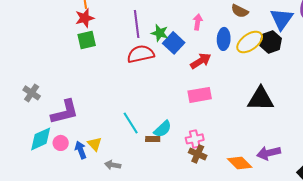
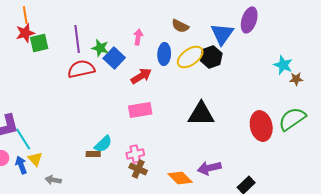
green square: (87, 40) -> (39, 43), moved
cyan line: (131, 123) -> (23, 139), moved

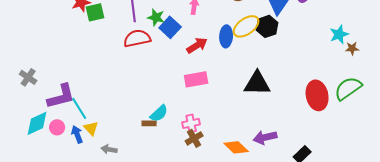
blue ellipse: (164, 54) -> (226, 36), moved
cyan star: (283, 65) -> (339, 34), turned 30
brown cross: (138, 169) -> (194, 138), turned 36

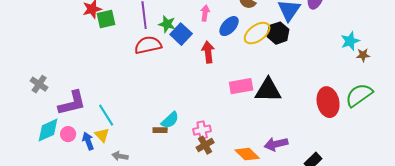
blue ellipse: (226, 36) -> (229, 26), moved, turned 40
red arrow: (197, 45) -> (208, 52), turned -65
pink rectangle: (196, 79) -> (241, 86), moved
cyan line: (79, 108) -> (106, 115), moved

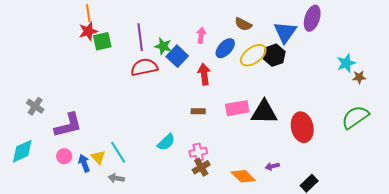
red ellipse: (328, 102) -> (302, 127), moved
cyan line: (106, 115) -> (118, 152), moved
cyan diamond: (48, 130) -> (22, 151), moved
brown rectangle: (160, 130) -> (198, 111), moved
purple arrow: (276, 144) -> (272, 166), size x0.6

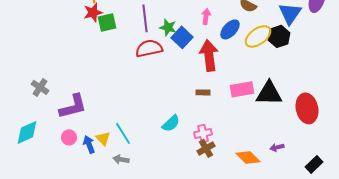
red arrow: (204, 74) -> (209, 55), size x1.4

